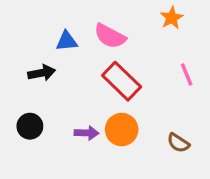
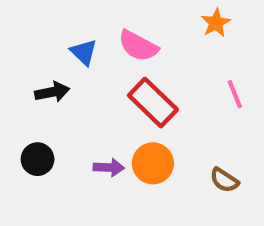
blue triangle: (67, 41) -> (84, 52), turned 50

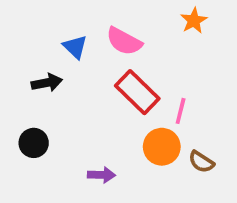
pink line: (235, 94) -> (181, 111), moved, turned 36
orange circle: (153, 163) -> (162, 147), moved
purple arrow: (109, 168) -> (101, 175), moved

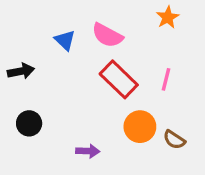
black arrow: (47, 83) -> (21, 71), moved
pink line: (181, 111) -> (166, 79), moved

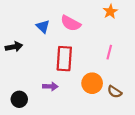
red rectangle: (119, 79) -> (64, 59), moved, turned 50
black circle: (29, 123) -> (19, 99), moved
purple arrow: (88, 151) -> (50, 86), moved

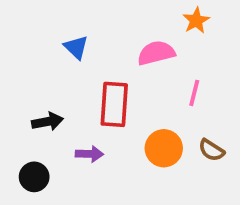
pink semicircle: (71, 23) -> (156, 53), moved, turned 138
black arrow: (14, 47) -> (47, 122), moved
brown semicircle: (115, 92) -> (211, 150), moved

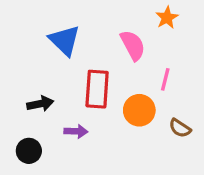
blue triangle: (76, 47) -> (65, 40), size x1.5
pink semicircle: (156, 53) -> (133, 45), turned 76
orange circle: (164, 148) -> (139, 110), moved

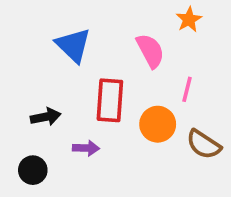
brown semicircle: (180, 128) -> (204, 144), size x1.4

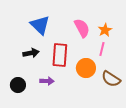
orange star: (189, 20) -> (105, 30), moved
black arrow: (46, 117) -> (31, 53), moved
black circle: (33, 170) -> (18, 85), moved

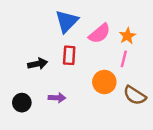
blue triangle: (40, 25) -> (67, 21), moved, turned 30
pink semicircle: (82, 28) -> (100, 33), turned 78
red rectangle: (60, 55) -> (69, 55), moved, size x0.7

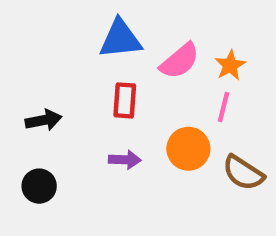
blue triangle: (67, 21) -> (120, 39), turned 40
black arrow: (38, 64) -> (44, 120), moved
purple arrow: (57, 98) -> (125, 160), moved

